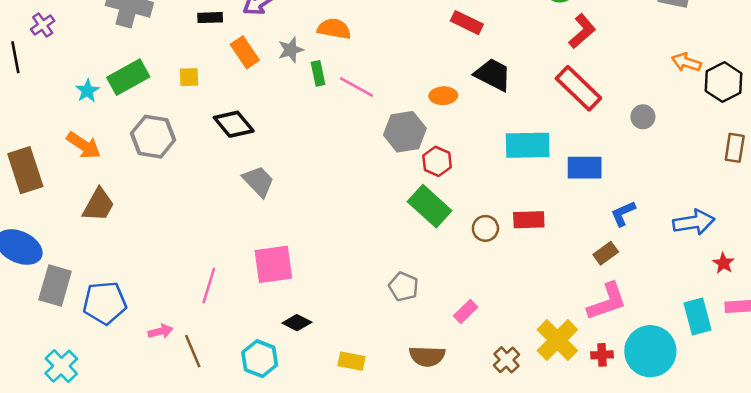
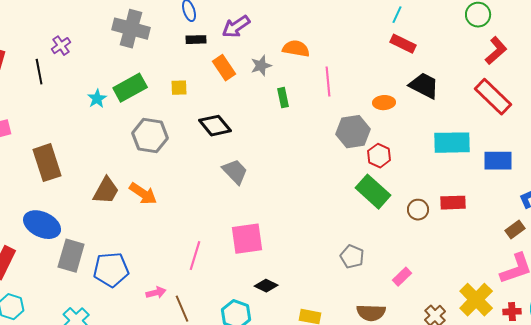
green rectangle: (318, 73) -> (283, 98), moved
pink line: (356, 87) -> (328, 82), moved, turned 56
orange arrow: (84, 145) -> (143, 194), moved

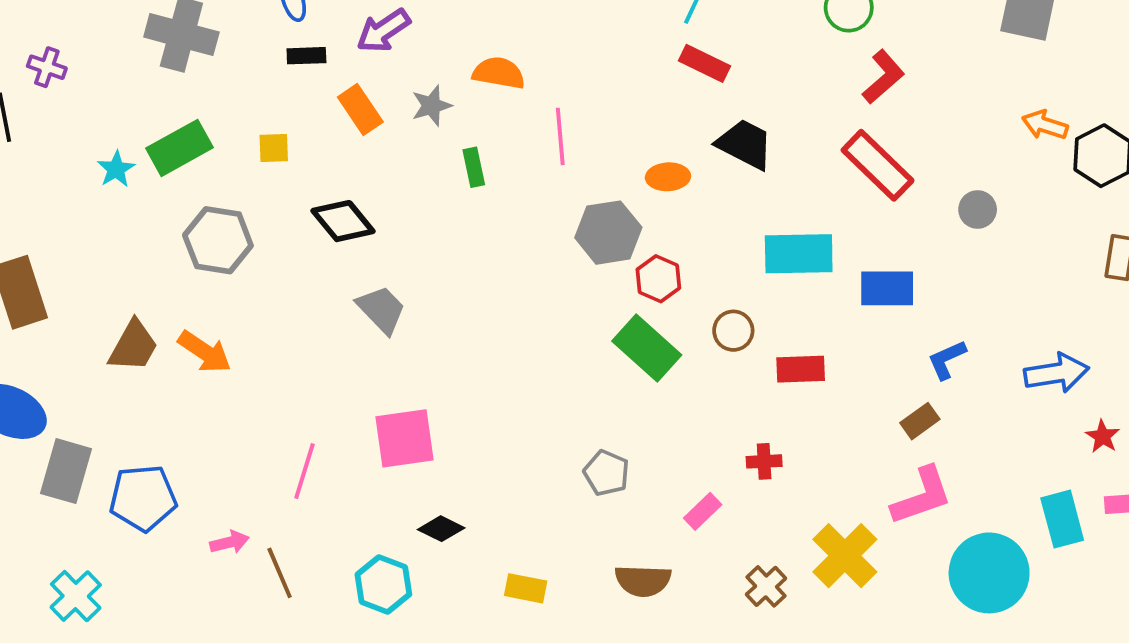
purple cross: (61, 46) -> (47, 67), turned -36
brown circle: (418, 210) -> (733, 331), moved
red cross: (512, 312) -> (764, 461), moved

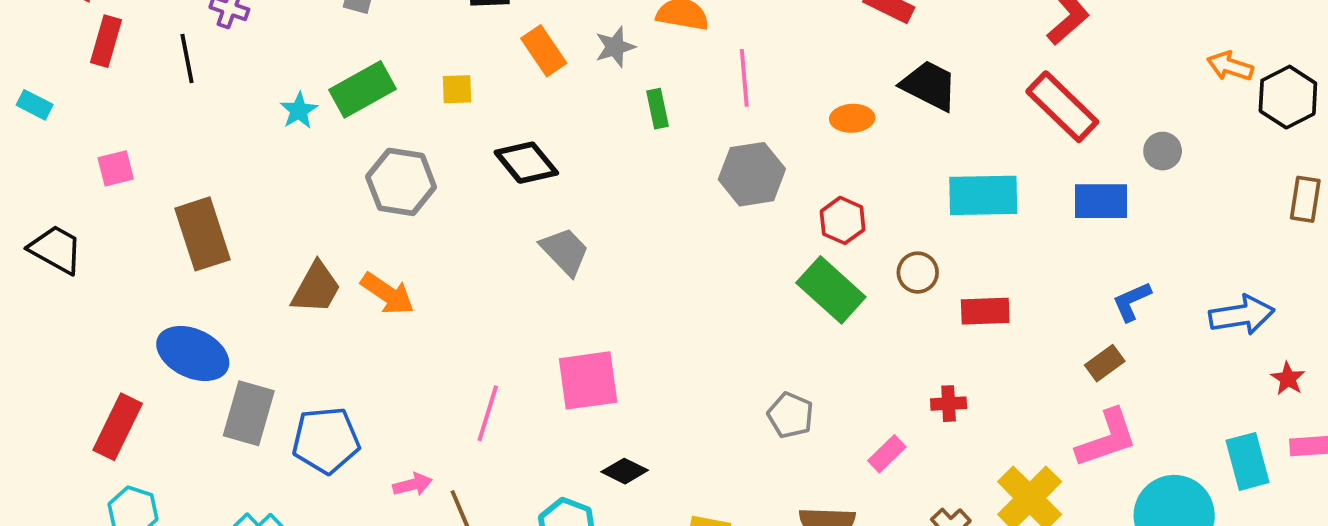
gray hexagon: (608, 233) -> (752, 174), moved
blue rectangle: (887, 288) -> (1101, 201), moved

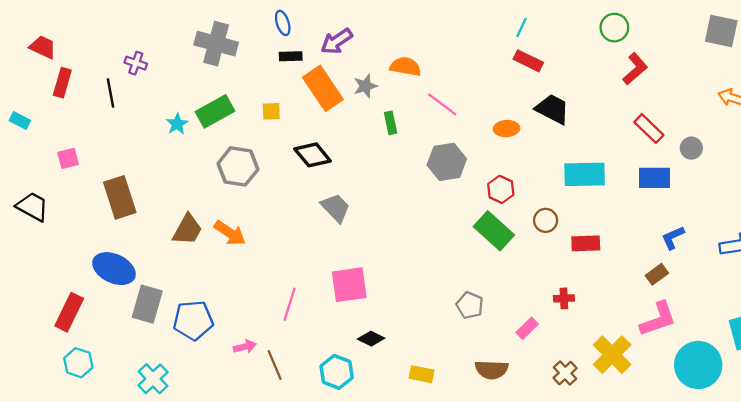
orange rectangle: (544, 51) -> (323, 88), size x1.5
pink line: (744, 78) -> (442, 104), turned -48
red rectangle: (1062, 107) -> (649, 129), moved, size x0.7

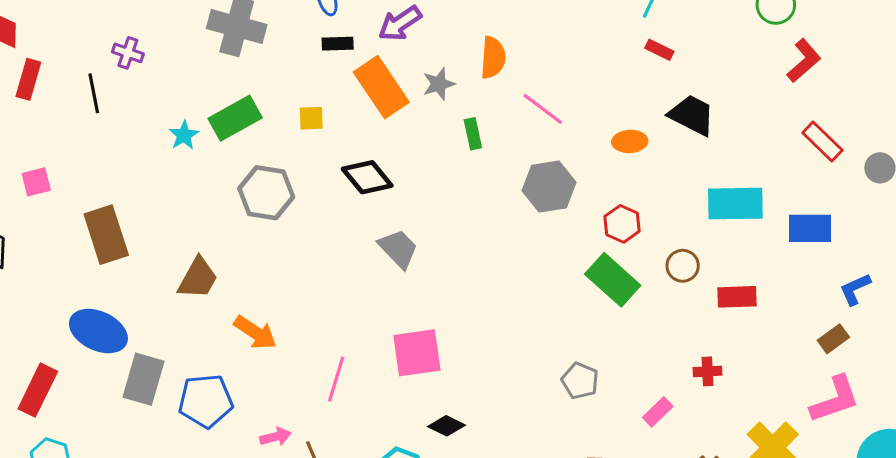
red rectangle: (528, 61) -> (659, 50), size x0.7
orange semicircle: (406, 67) -> (493, 58), turned 84
blue rectangle: (655, 178) -> (810, 228), moved
orange arrow: (230, 233) -> (255, 333), moved

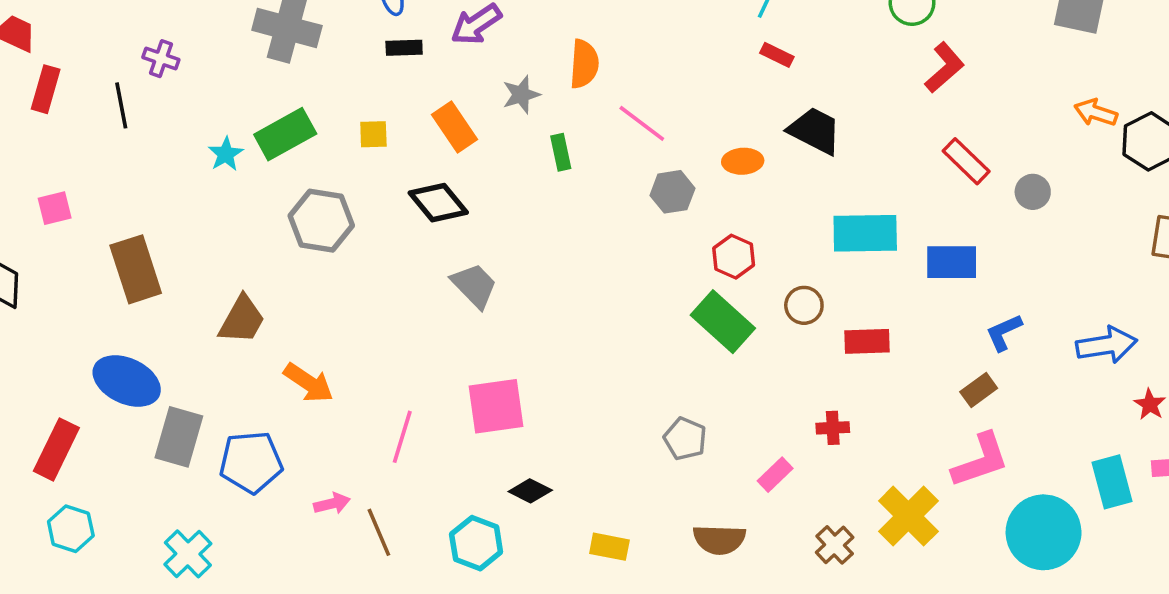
orange rectangle: (381, 87) -> (455, 127), moved, size x0.7
gray hexagon: (549, 187) -> (672, 192), moved, size x0.7

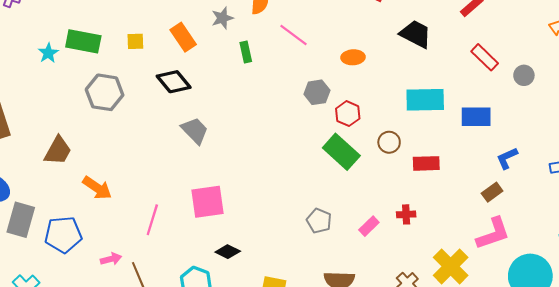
black trapezoid: (815, 131) -> (416, 34), moved
green rectangle: (285, 134) -> (83, 41), turned 40
gray hexagon: (672, 192) -> (317, 92), moved
pink rectangle: (775, 475) -> (369, 226), moved

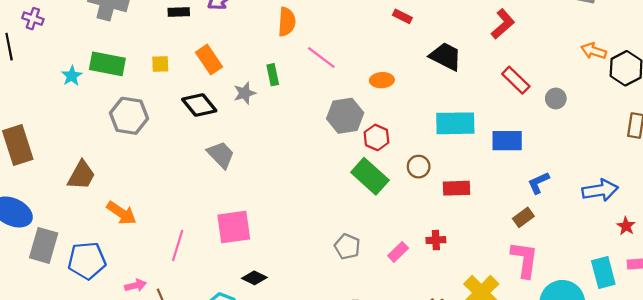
gray star: (222, 18) -> (245, 93), moved
gray hexagon: (317, 92) -> (345, 116), size x1.4
pink L-shape: (493, 234) -> (524, 259), turned -63

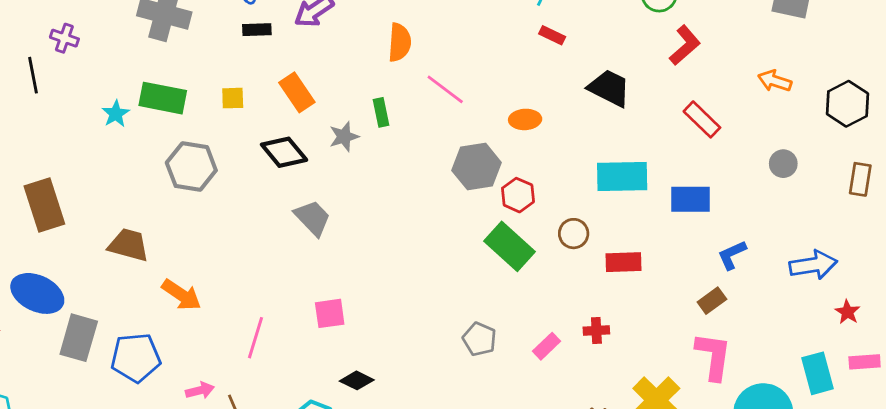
orange arrow: (594, 51) -> (775, 81), moved
gray circle: (556, 99) -> (783, 164), moved
brown trapezoid: (81, 175) -> (129, 245), turned -104
pink square: (234, 227) -> (330, 313), size x0.7

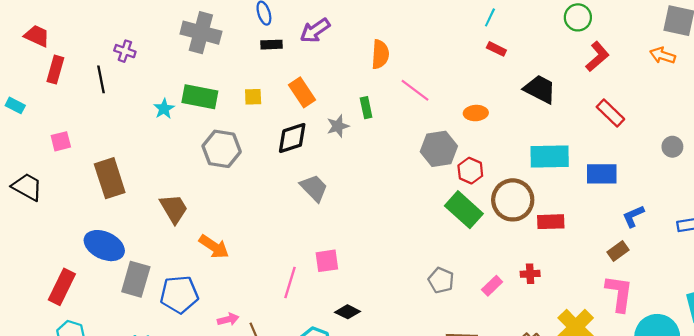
orange arrow: (775, 81) -> (663, 55), moved
black diamond: (284, 152) -> (292, 138), turned -68
brown circle: (574, 234) -> (513, 200), size x1.8
brown trapezoid: (129, 245) -> (174, 209), turned 44
pink line: (256, 338) -> (290, 282), moved

